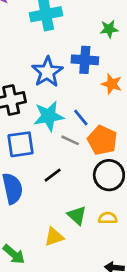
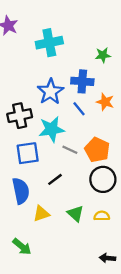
blue line: (81, 117) -> (79, 109), moved
yellow triangle: (54, 237) -> (41, 214), moved

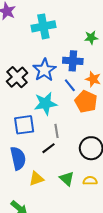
black cross: (20, 116) -> (17, 77), moved, turned -30
gray line: (70, 150) -> (57, 131), moved, turned 56
orange pentagon: (97, 150) -> (86, 101), moved

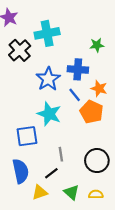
black cross: (17, 77) -> (20, 50), moved
cyan star: (45, 104) -> (49, 114), turned 30
gray line: (57, 131) -> (61, 154), moved
black line: (48, 148) -> (51, 173), moved

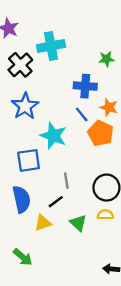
blue star: (48, 79) -> (25, 106), moved
yellow semicircle: (96, 194) -> (105, 215), moved

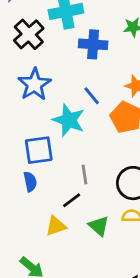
blue cross: (85, 86) -> (93, 44), moved
blue line: (82, 114) -> (92, 96), moved
blue semicircle: (22, 199) -> (30, 182), moved, size x0.6

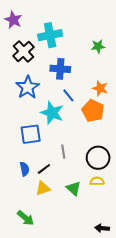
blue cross: (93, 44) -> (60, 69), moved
blue semicircle: (30, 182) -> (25, 169), moved
black line: (72, 200) -> (44, 169), moved

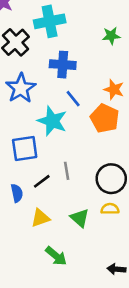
black line: (44, 169) -> (42, 181), moved
green arrow: (26, 218) -> (56, 256), moved

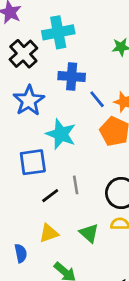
blue line: (73, 99) -> (97, 99), moved
blue semicircle: (17, 193) -> (21, 253), moved

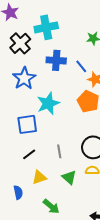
blue line: (97, 99) -> (81, 66), moved
cyan star: (61, 134) -> (48, 103), turned 30
gray line: (76, 185) -> (59, 151), moved
black line: (50, 196) -> (29, 154), moved

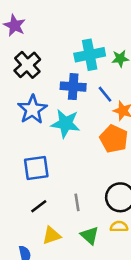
cyan cross: (46, 27) -> (90, 55), moved
cyan star: (48, 103) -> (66, 123), moved, turned 30

